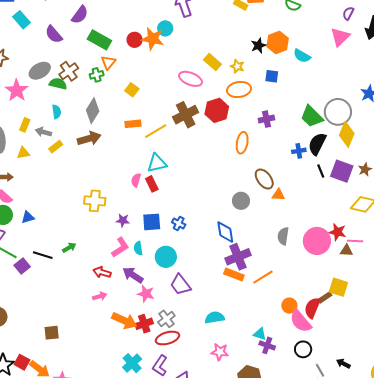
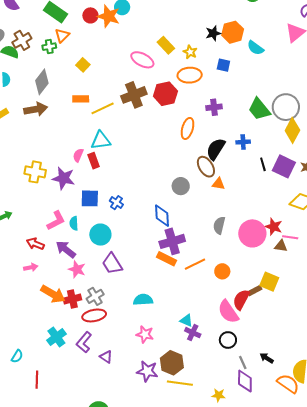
black semicircle: (317, 144) -> (216, 149), moved
purple star: (123, 220) -> (64, 178), moved, size x1.6
orange circle: (289, 306) -> (222, 271), moved

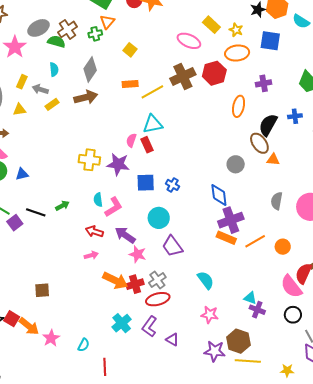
blue square: (223, 65) -> (270, 41), size x1.5
cyan semicircle: (74, 223) -> (98, 200), moved
cyan semicircle: (143, 300) -> (206, 280), turned 60

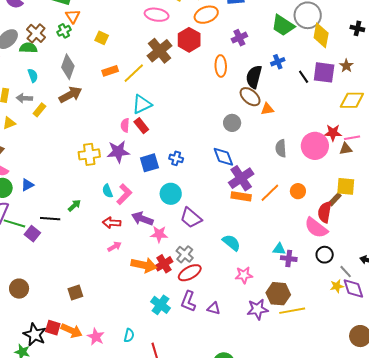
yellow star: (287, 370) -> (337, 286), moved

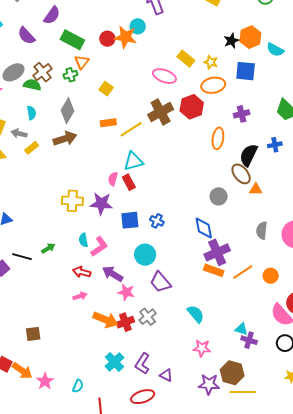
red ellipse: (190, 273) -> (143, 397), moved

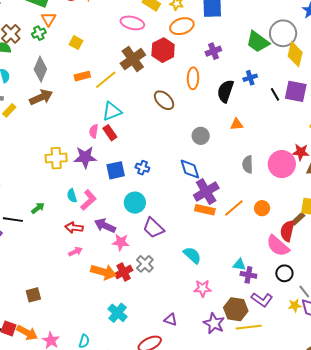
brown ellipse: (241, 174) -> (164, 100), moved
purple L-shape: (142, 364) -> (262, 300), moved, turned -80
purple star: (209, 384) -> (214, 323), turned 30

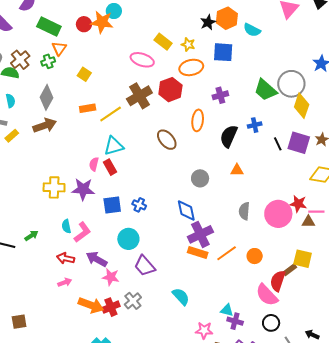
pink star: (203, 288) -> (204, 330), moved

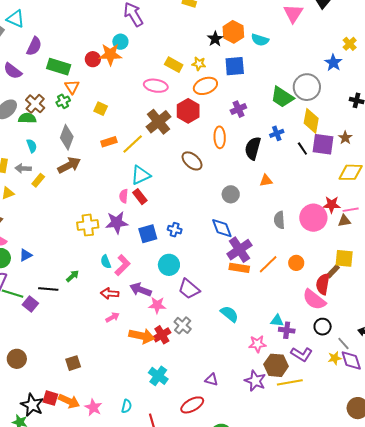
yellow diamond: (302, 106) -> (311, 121), moved

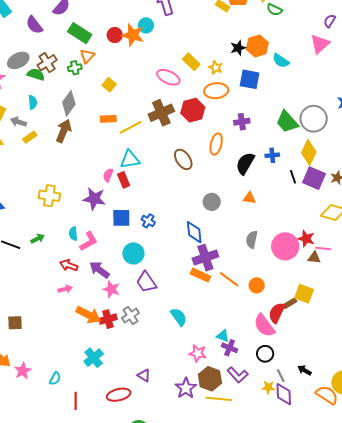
brown arrow: (69, 165) -> (64, 131), turned -55
yellow cross: (88, 225) -> (49, 196), moved
orange line: (268, 264) -> (229, 279), turned 65

